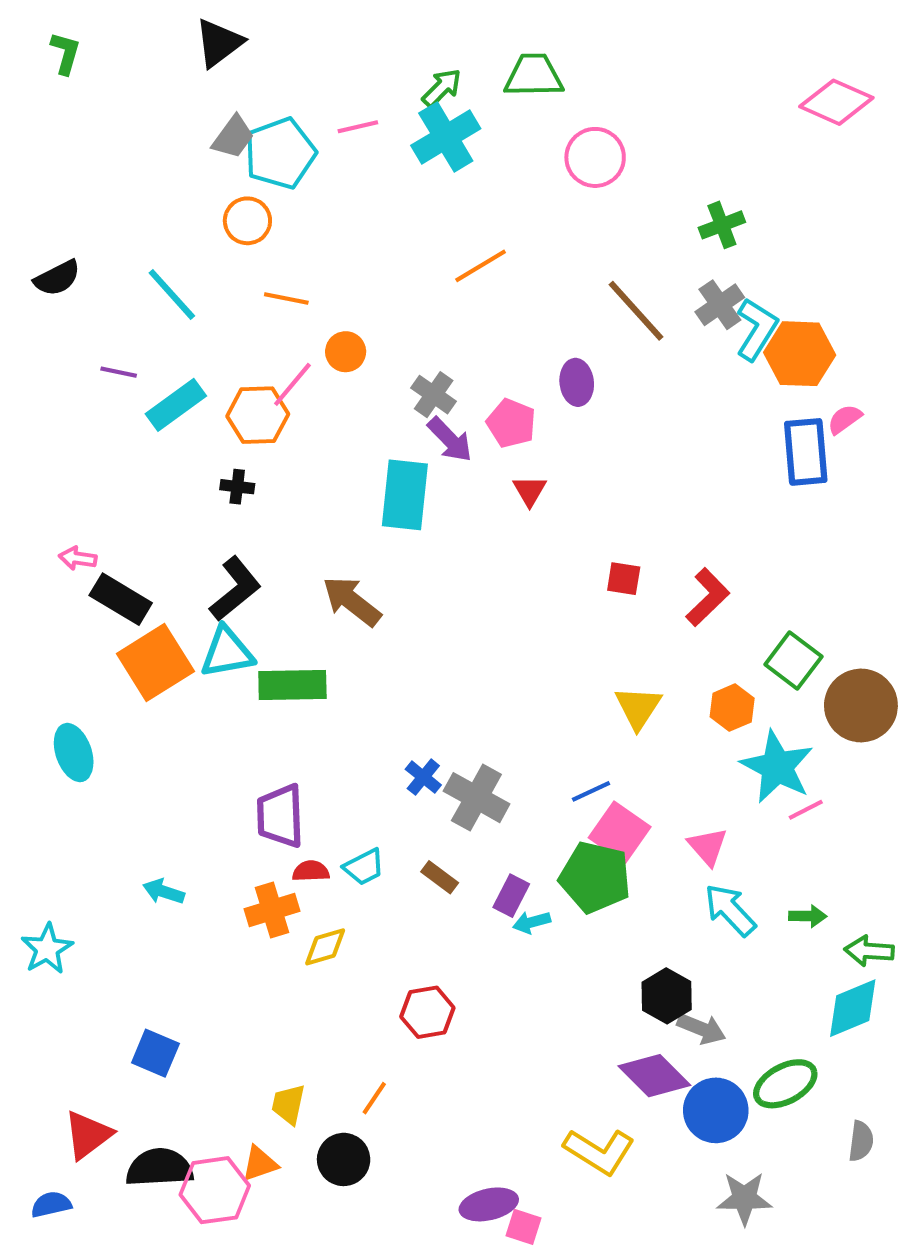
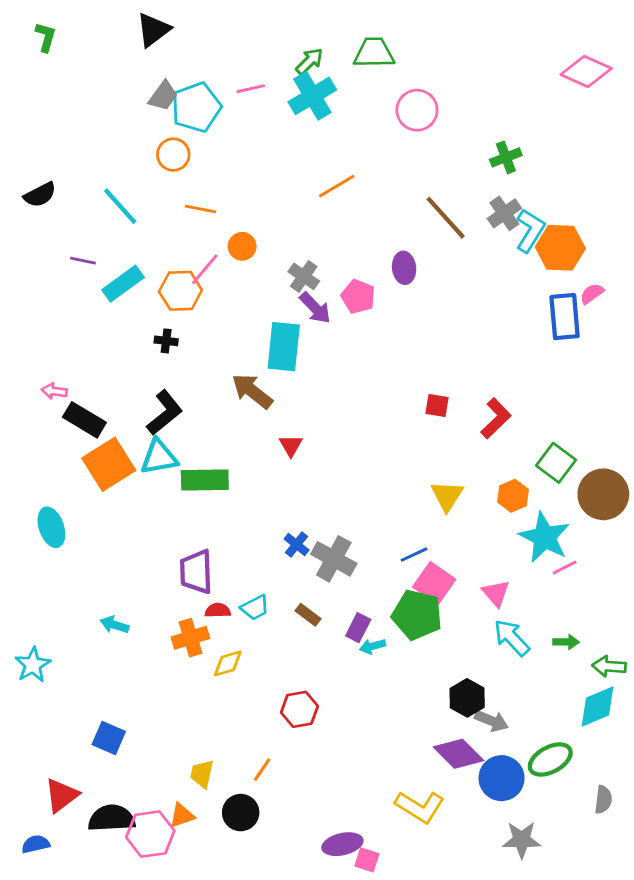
red triangle: (530, 491) -> (291, 446), moved
brown arrow: (352, 601) -> (252, 391), moved

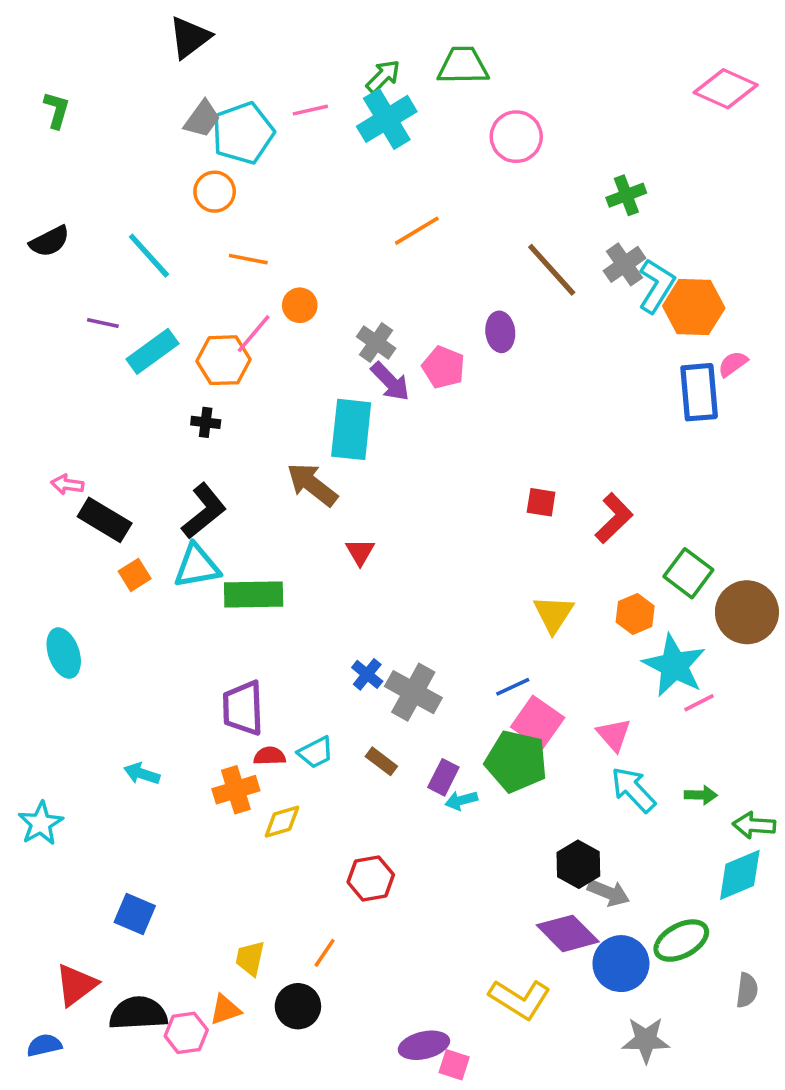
green L-shape: (46, 37) -> (57, 110), moved
orange square: (109, 464) -> (135, 575), size x0.5
pink hexagon: (150, 834) -> (186, 1033), size x0.7

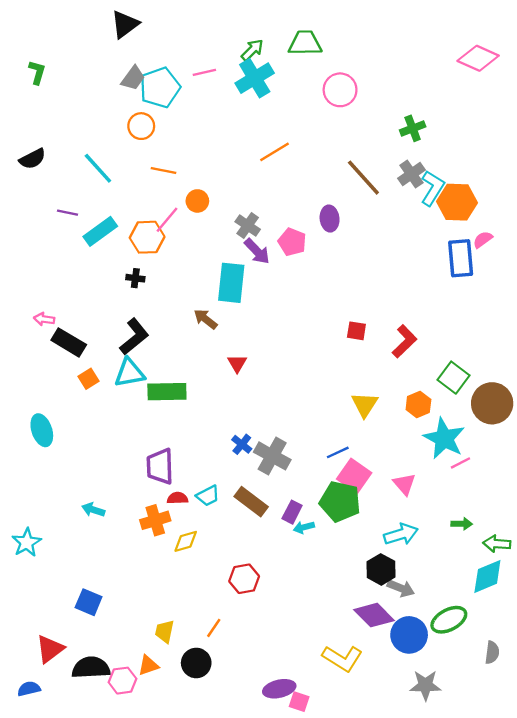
brown arrow: (312, 484) -> (206, 319), size x0.7
brown rectangle: (381, 761) -> (251, 502), size x1.6
cyan arrow: (633, 790) -> (401, 534), moved, turned 116

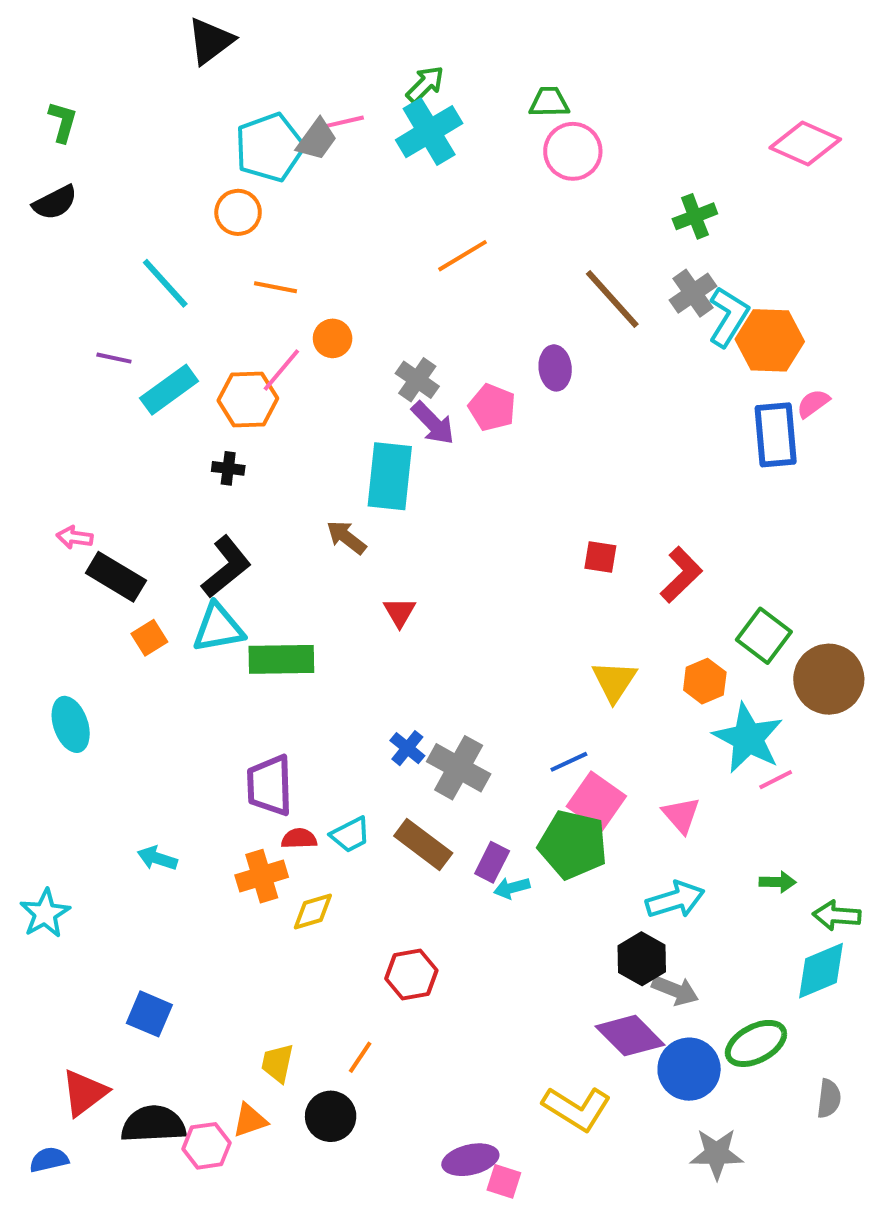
green trapezoid: (305, 43) -> (549, 102), moved, size x0.7
pink diamond: (478, 58) -> (805, 143), moved
gray trapezoid: (133, 78) -> (317, 140), moved
black semicircle: (32, 159) -> (55, 203), moved

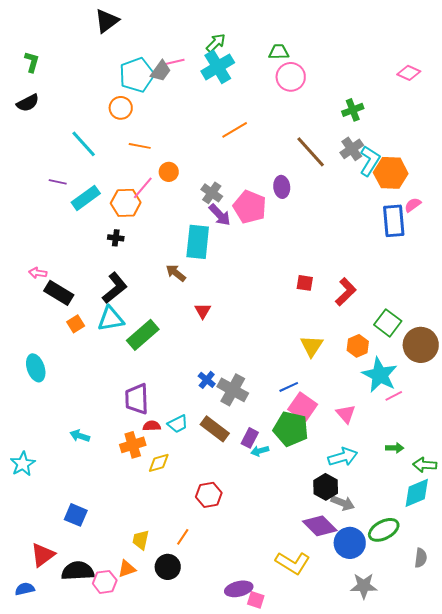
pink diamond: (805, 143) -> (409, 73), size x0.7
pink pentagon: (492, 407) -> (250, 207), size x1.4
green rectangle: (281, 659) -> (143, 335), turned -40

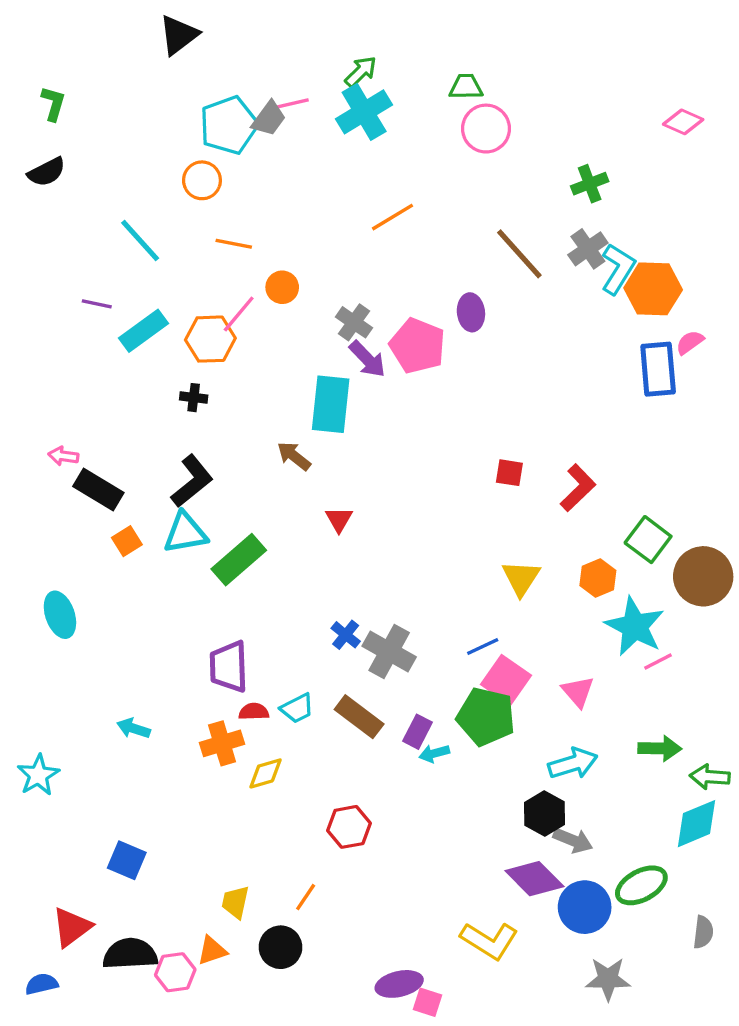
green arrow: (395, 448) -> (660, 748), size x1.4

